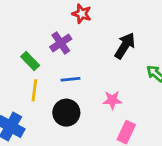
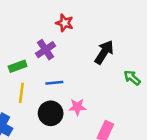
green rectangle: (30, 61) -> (18, 66), turned -66
pink star: (112, 100) -> (77, 107), moved

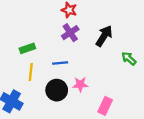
purple cross: (46, 50) -> (70, 33), moved

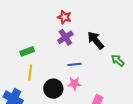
black arrow: (104, 36) -> (96, 40), turned -72
blue line: (60, 63) -> (74, 64), moved

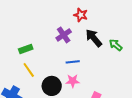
red star: (64, 17) -> (81, 15), moved
green arrow: (118, 60) -> (116, 45), moved
yellow line: (30, 73) -> (29, 70), turned -42

